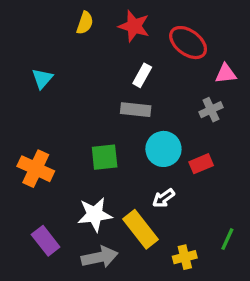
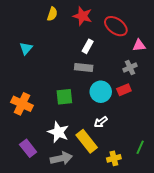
red rectangle: (201, 164) -> (124, 90), moved
white star: (95, 215) -> (58, 132), turned 30

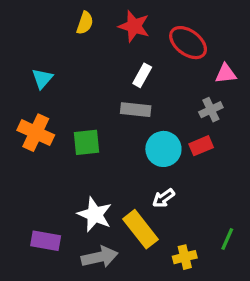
green square: (64, 97) -> (87, 142), moved
orange cross: (22, 104) -> (36, 133), moved
purple rectangle: (28, 148) -> (46, 241), turned -42

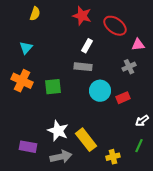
yellow semicircle: (85, 23) -> (35, 14), moved
red rectangle: (201, 146) -> (123, 98), moved
white arrow: (163, 198) -> (142, 121), moved

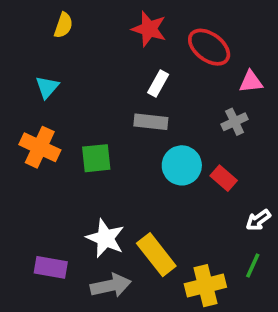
red rectangle: (123, 98) -> (224, 178), turned 64
yellow cross: (113, 157) -> (205, 286), size x1.5

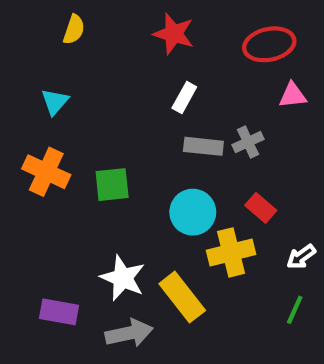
red ellipse: (209, 47) -> (269, 44), moved, turned -48
gray rectangle: (151, 122) -> (203, 146), moved
gray cross: (235, 122) -> (248, 142), moved
cyan circle: (182, 165) -> (193, 212), moved
yellow cross: (205, 286) -> (231, 252), moved

